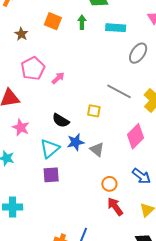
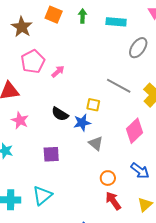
brown star: (21, 34) -> (22, 27), size x1.5
blue star: (76, 142) -> (82, 123), moved
cyan triangle: (50, 149) -> (42, 195), moved
purple square: (51, 175) -> (51, 154), moved

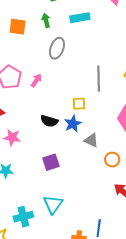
gray ellipse: (138, 48) -> (57, 48), moved
gray line: (119, 86) -> (99, 79), turned 75
orange circle: (108, 178) -> (112, 160), moved

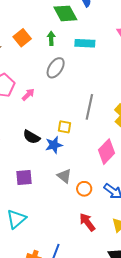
orange square: (18, 27) -> (22, 38), turned 30
gray triangle: (91, 140) -> (64, 176), moved

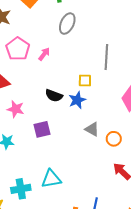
purple square: (24, 177) -> (42, 129), moved
cyan triangle: (16, 219) -> (51, 179), turned 40

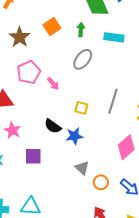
pink arrow: (44, 54) -> (53, 84), turned 88
yellow square: (85, 81) -> (81, 108), moved

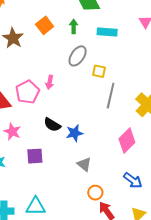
pink pentagon: (29, 72) -> (27, 92), moved
pink arrow: (53, 84) -> (50, 82), turned 56
yellow square: (81, 108) -> (99, 71), moved
orange circle: (101, 182) -> (95, 193), moved

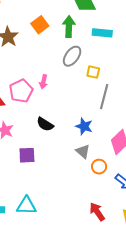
green arrow: (74, 26) -> (69, 27), size x1.5
blue star: (74, 133) -> (84, 126), moved, turned 30
gray triangle: (84, 164) -> (83, 151), moved
orange circle: (95, 193) -> (99, 167), moved

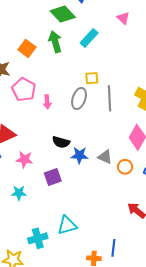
cyan rectangle: (102, 33) -> (89, 38), turned -36
gray ellipse: (72, 56) -> (79, 98), moved
pink pentagon: (21, 91) -> (24, 90), moved
blue star: (84, 126) -> (79, 155), moved

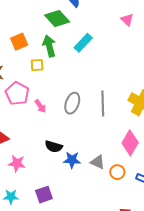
pink triangle: (123, 18) -> (127, 20), moved
orange square: (27, 48) -> (19, 42), moved, turned 30
yellow square: (92, 78) -> (37, 65), moved
pink arrow: (47, 102) -> (40, 106), turned -32
purple square: (53, 177) -> (44, 195), moved

